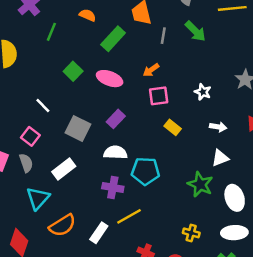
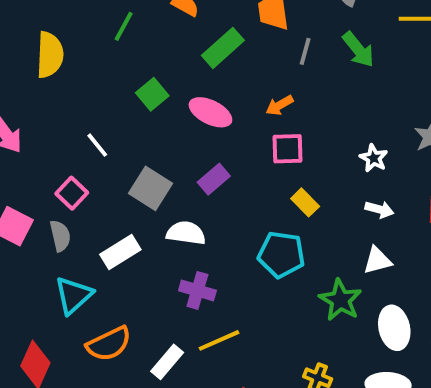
white star: (203, 92) -> (374, 158), moved
white semicircle: (115, 153) -> (186, 233), moved
cyan pentagon: (145, 171) -> (281, 255), moved

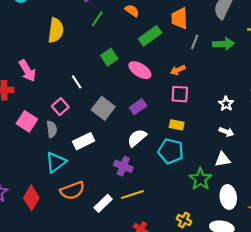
green arrow: (358, 49) -> (224, 44), turned -60
yellow rectangle: (305, 202) -> (177, 125), moved, turned -40
white semicircle: (186, 233) -> (137, 138), moved, turned -54

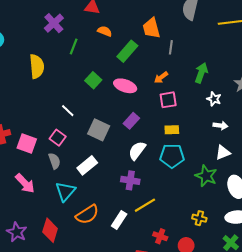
green arrow: (224, 44) -> (201, 73), moved, turned -54
pink arrow: (27, 71) -> (25, 183), moved
pink square: (27, 121) -> (27, 144), moved

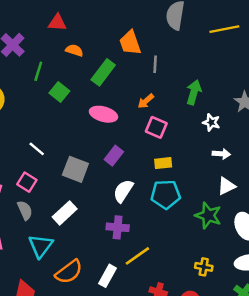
green square: (93, 80) -> (59, 92), moved
pink square: (168, 100) -> (156, 127), turned 36

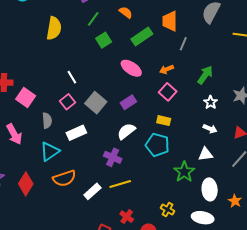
pink square: (27, 182) -> (68, 102), moved

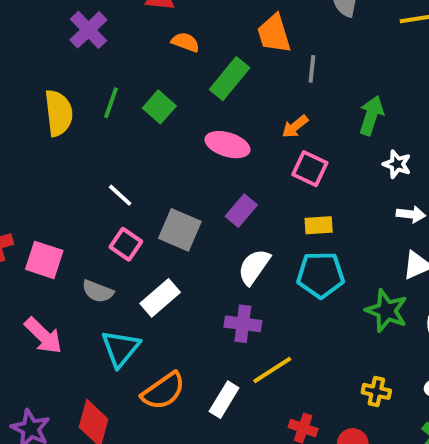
green line: (93, 19) -> (111, 103), moved
gray semicircle: (47, 120) -> (98, 291), turned 133

